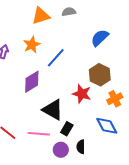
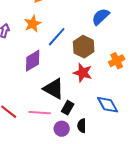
brown hexagon: (100, 75) -> (84, 47), moved
orange cross: (115, 99) -> (117, 61), moved

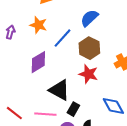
blue semicircle: (101, 17) -> (89, 18), moved
orange star: (33, 24) -> (38, 25), turned -30

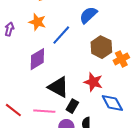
brown hexagon: (89, 48) -> (101, 47), moved
red star: (88, 74) -> (93, 82), moved

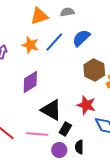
blue line: (61, 35) -> (54, 42), moved

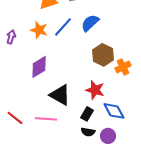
black rectangle: (65, 129) -> (87, 114), moved
black semicircle: (79, 147) -> (88, 132), turned -80
purple circle: (59, 150) -> (108, 136), moved

